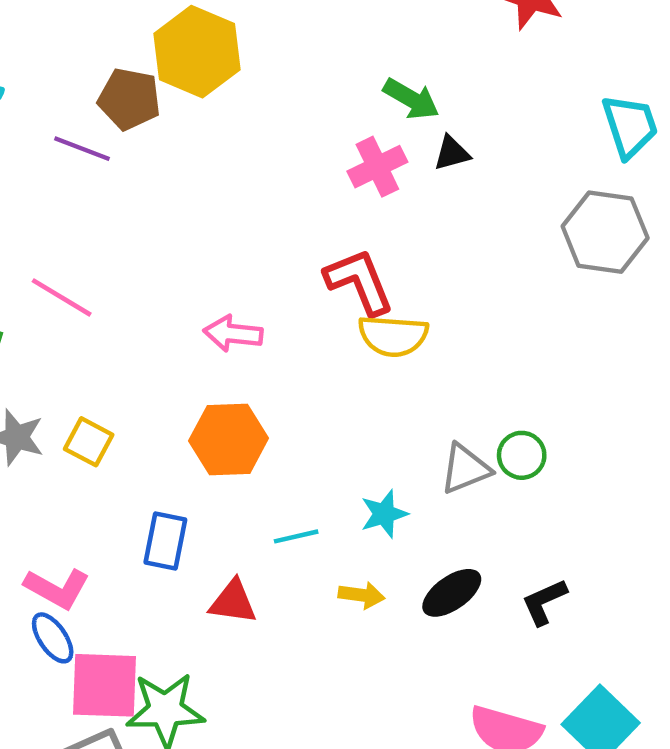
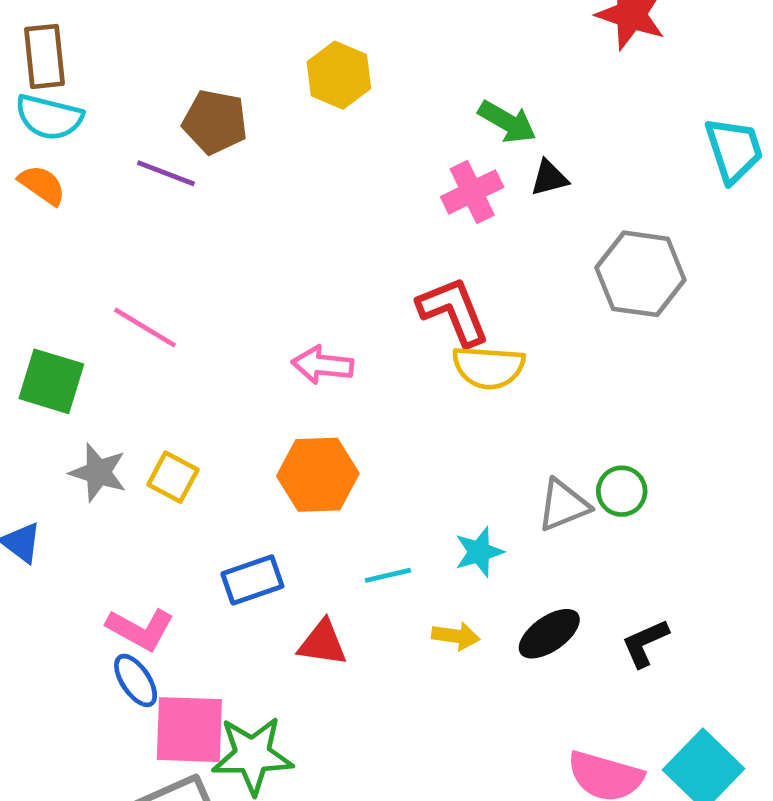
yellow hexagon: (197, 52) -> (339, 75), moved, size x0.7
gray hexagon: (605, 232) -> (640, 274), moved
blue rectangle: (165, 541) -> (252, 580), turned 60

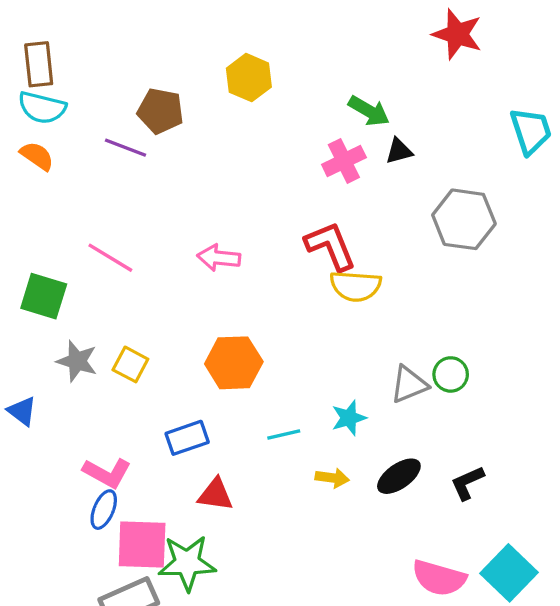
pink arrow: (323, 365) -> (219, 258), moved
red triangle: (323, 643) -> (215, 495), moved
blue ellipse: (136, 680) -> (104, 510), turned 57

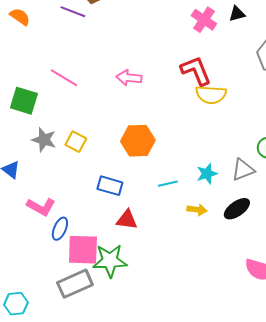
pink cross: (344, 161) -> (204, 20), turned -30
gray triangle: (409, 384) -> (243, 170), moved
blue rectangle: (187, 438) -> (110, 186), turned 35
pink L-shape: (107, 473) -> (41, 207), moved

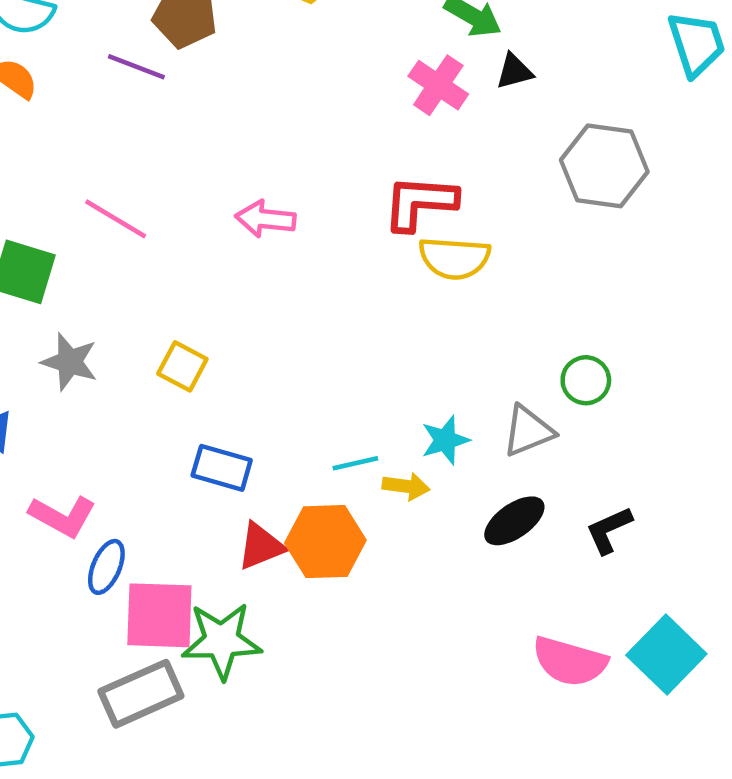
red L-shape: (196, 71) -> (420, 203), turned -64
orange hexagon: (138, 141) -> (325, 542), moved
yellow square: (76, 142) -> (182, 366), moved
yellow arrow: (197, 210) -> (406, 486), moved
red triangle: (127, 220) -> (261, 546), turned -30

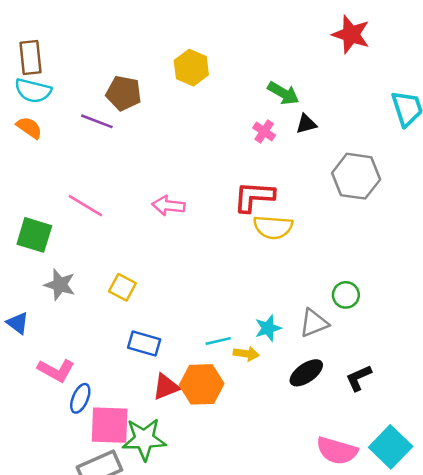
pink cross: (438, 85) -> (264, 132), size x0.7

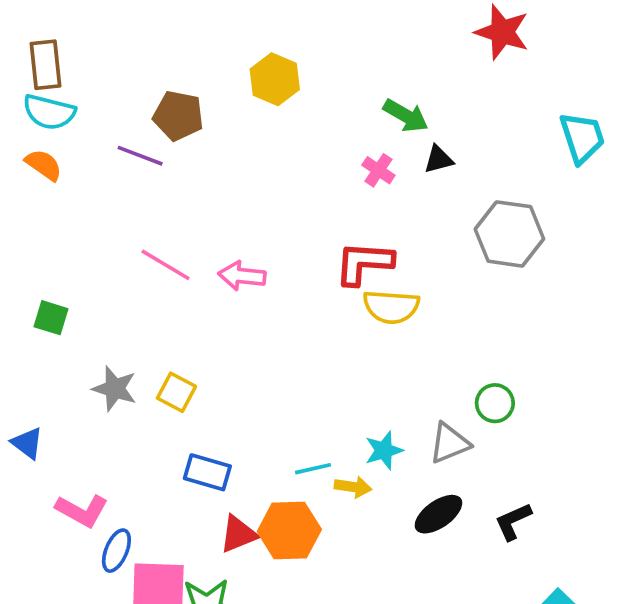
pink line: (85, 206) -> (166, 265), moved
green square: (34, 235) -> (51, 318), size x0.7
gray star: (60, 285) -> (115, 389), moved

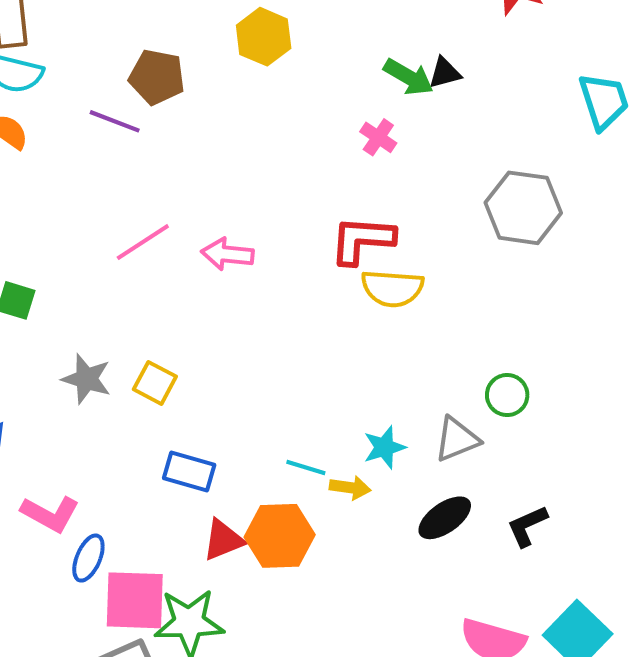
black triangle: (438, 159) -> (445, 73), moved
pink line: (166, 265) -> (143, 242), turned -64
cyan line: (313, 469) -> (306, 467), turned 30

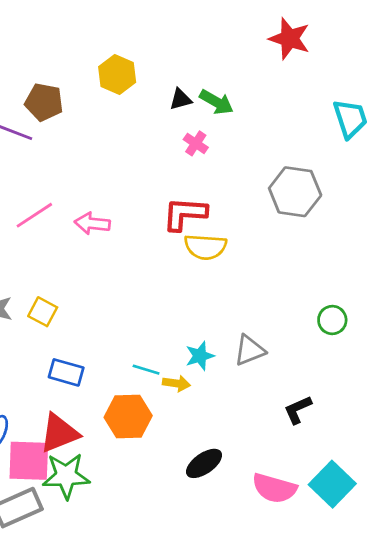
black triangle: (445, 73) -> (181, 99), moved
green circle: (507, 395) -> (332, 320), moved
black ellipse: (445, 518) -> (204, 463), moved
red triangle: (223, 540) -> (59, 433), moved, size x1.4

